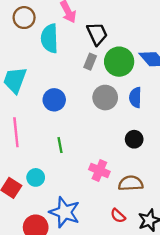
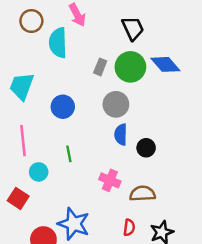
black trapezoid: (97, 34) -> (133, 28), moved
blue semicircle: (135, 98) -> (121, 134), moved
cyan circle: (36, 177) -> (39, 172), moved
red semicircle: (118, 216) -> (129, 227), turned -126

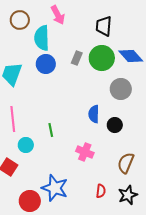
black trapezoid: (133, 28) -> (104, 26), turned -150
gray circle: (116, 104) -> (121, 89), moved
blue circle: (63, 107) -> (46, 64), moved
brown semicircle: (142, 194) -> (126, 163), moved, turned -65

